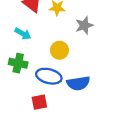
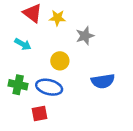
green cross: (18, 63) -> (18, 85), moved
blue semicircle: (78, 83) -> (103, 81), moved

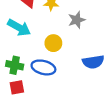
cyan arrow: (23, 44) -> (19, 28), size x1.5
red square: (40, 113) -> (17, 87), moved

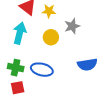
cyan arrow: (19, 28) -> (20, 33), turned -105
yellow circle: (53, 43) -> (51, 37), moved

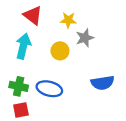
yellow star: (49, 11) -> (68, 20), moved

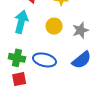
gray star: (85, 38) -> (81, 30), moved
blue semicircle: (103, 83) -> (82, 60), moved, turned -30

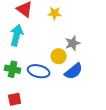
yellow circle: (54, 26) -> (59, 56), moved
red square: (19, 79) -> (15, 99), moved

